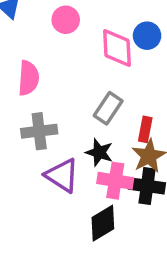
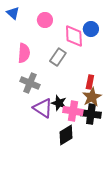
gray rectangle: (108, 108) -> (58, 57), moved
gray cross: (39, 131) -> (30, 83), turned 30
black star: (99, 152) -> (59, 103), moved

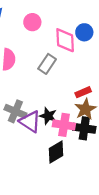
red rectangle: (90, 82) -> (83, 92), turned 56
gray cross: (30, 83) -> (15, 111), moved

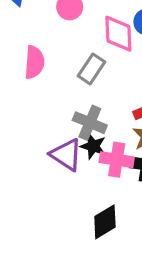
gray cross: (15, 111) -> (90, 123), moved
black diamond: (56, 152) -> (105, 222), moved

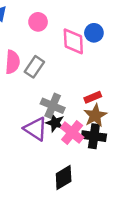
gray rectangle: (91, 69) -> (34, 67), moved
pink cross: (117, 160) -> (72, 133), turned 30

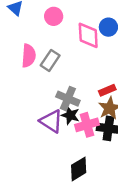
pink cross: (72, 133) -> (87, 125), turned 35

